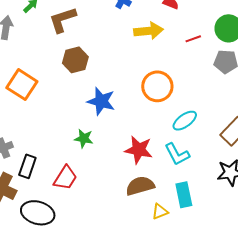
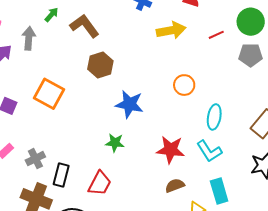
brown L-shape: (63, 20) -> (85, 26), turned 76
orange circle: (157, 86) -> (184, 85), size x0.7
cyan ellipse: (185, 121) -> (214, 117), turned -40
brown semicircle: (140, 186) -> (175, 185), size x0.7

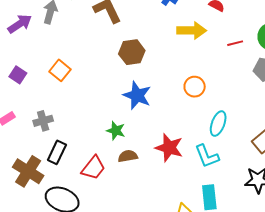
brown hexagon: (100, 65) -> (132, 52), moved
orange square: (49, 94) -> (60, 70), size x0.7
gray cross: (35, 159) -> (43, 121), moved
brown semicircle: (175, 185) -> (128, 156), moved

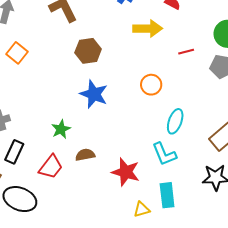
red line: (235, 43) -> (186, 52), moved
orange square: (60, 70) -> (17, 53), moved
green star: (116, 131) -> (61, 129), moved, turned 30
red star: (169, 148) -> (126, 172), moved

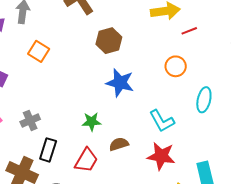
red line: (186, 52) -> (189, 31), moved
green star: (61, 129) -> (92, 122), turned 30
cyan L-shape: (164, 154) -> (162, 121), moved

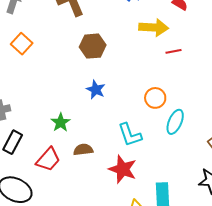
orange circle: (176, 66) -> (155, 98), moved
blue star: (120, 83) -> (96, 90), size x0.7
green star: (92, 122) -> (61, 122), turned 30

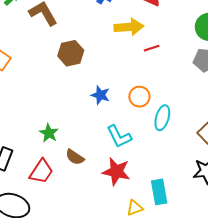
blue star: (96, 90) -> (100, 95), moved
brown semicircle: (83, 150) -> (75, 157), turned -132

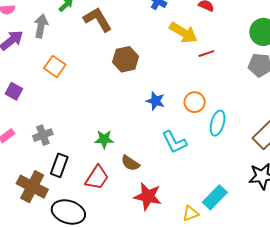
yellow arrow: (129, 27) -> (183, 33), turned 36
green star: (49, 133) -> (104, 139), turned -30
red star: (116, 172) -> (148, 196), moved
cyan rectangle: (159, 192) -> (215, 197), turned 55

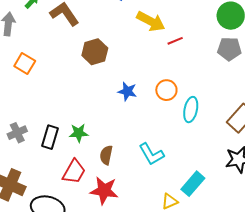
cyan L-shape: (174, 142) -> (151, 154), moved
brown semicircle: (130, 163) -> (106, 155), turned 72
black rectangle: (59, 165) -> (50, 137), moved
red star: (148, 196) -> (104, 191), moved

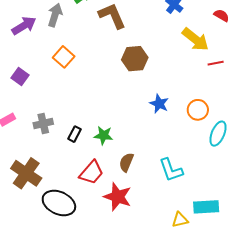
black rectangle: (50, 137) -> (74, 134), size x0.7
cyan rectangle: (193, 184) -> (206, 207), turned 35

